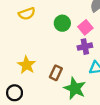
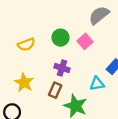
yellow semicircle: (27, 14) -> (26, 44), moved
purple cross: (85, 47) -> (62, 68), moved, turned 32

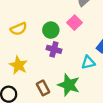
green circle: (60, 38) -> (51, 30), moved
brown rectangle: (55, 90) -> (43, 88), moved, turned -48

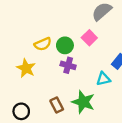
yellow semicircle: (19, 29) -> (43, 44), moved
yellow star: (18, 65) -> (26, 68), moved

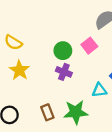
yellow semicircle: (43, 44) -> (13, 42), moved, turned 49
green star: (83, 102) -> (76, 112), turned -30

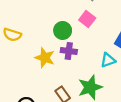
yellow star: (19, 70) -> (45, 58), moved

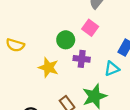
purple cross: (69, 51) -> (82, 59), moved

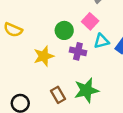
yellow star: (48, 67) -> (44, 56), turned 30
cyan triangle: (112, 69) -> (101, 41), moved

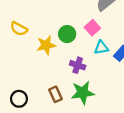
purple cross: (78, 51) -> (78, 65), moved
yellow star: (44, 56) -> (46, 45), moved

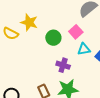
yellow star: (46, 45) -> (29, 22), moved, turned 30

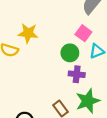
green circle: (53, 38) -> (70, 53), moved

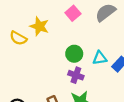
pink square: (83, 33) -> (73, 13), moved

